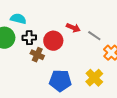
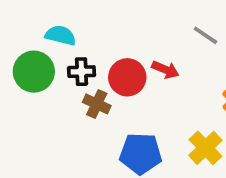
red arrow: (73, 28) -> (165, 70), moved
gray line: (94, 36) -> (205, 35), moved

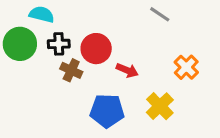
red arrow: (165, 70) -> (127, 70), moved

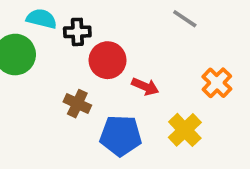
black cross: (59, 44) -> (77, 32), moved
brown cross: (71, 70) -> (77, 104), moved

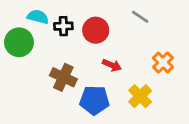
red circle: (108, 60) -> (96, 30), moved
brown cross: (77, 104) -> (63, 77), size x1.4

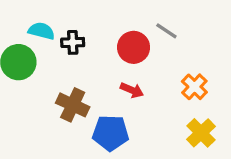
red circle: (96, 30) -> (134, 47), moved
yellow cross: (140, 96) -> (201, 133), moved

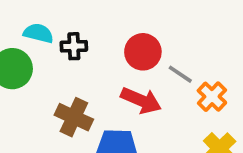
gray line: (166, 31) -> (180, 74), moved
red arrow: (132, 90) -> (141, 100), size x1.5

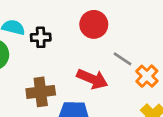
red circle: (143, 52) -> (94, 24), moved
brown cross: (74, 117) -> (41, 92), turned -32

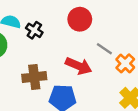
black cross: (41, 37) -> (34, 30), turned 35

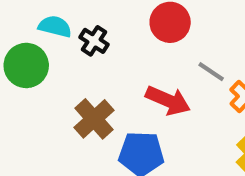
brown cross: (34, 77) -> (94, 119), turned -35

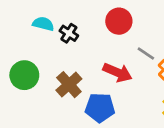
green circle: (26, 65) -> (24, 75), moved

